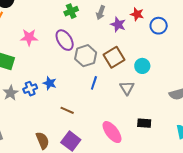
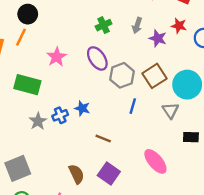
pink star: (29, 37) -> (57, 57), turned -30
cyan circle: (142, 66) -> (187, 85), size x1.6
black rectangle: (144, 123) -> (191, 137), moved

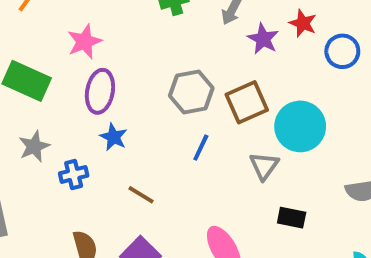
purple ellipse: (97, 58) -> (100, 91), moved, turned 35
blue cross: (60, 115) -> (74, 174), moved

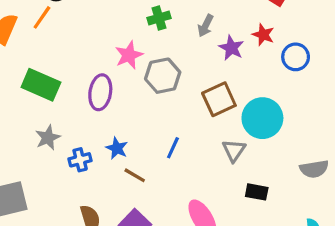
pink star: (84, 42) -> (129, 55), moved
gray hexagon: (191, 92) -> (163, 76), moved
blue star: (114, 137) -> (117, 148), moved
blue line: (201, 148) -> (173, 148), moved

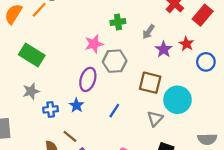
purple ellipse: (100, 92) -> (88, 79), moved
brown square: (219, 99) -> (150, 83), turned 30
brown line: (135, 175) -> (70, 136), moved

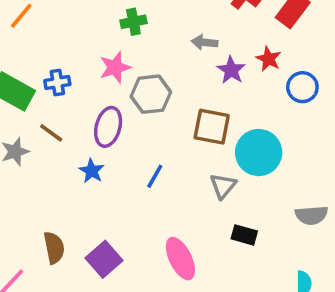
green cross: (118, 22) -> (133, 22), moved
gray arrow: (148, 32) -> (204, 42), turned 64
blue cross: (51, 109) -> (57, 83), moved
brown line: (70, 136) -> (51, 133), moved

